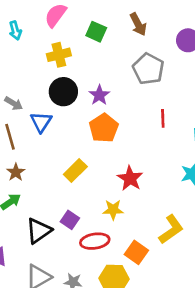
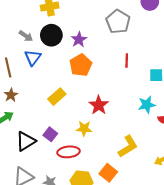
gray arrow: (14, 103) -> (26, 36), moved
orange square: (136, 252) -> (108, 173), moved

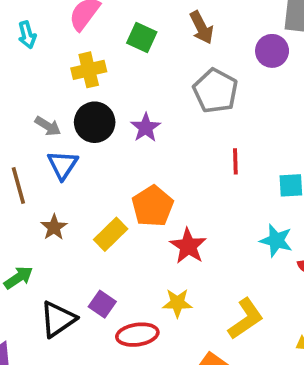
orange pentagon: (81, 65) -> (153, 206), moved
brown star: (11, 95) -> (54, 227), moved
cyan star: (147, 105) -> (276, 240), turned 30
yellow star: (84, 129) -> (177, 303), moved

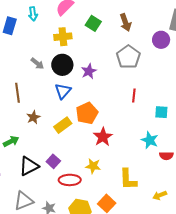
blue triangle: (63, 165) -> (63, 91), moved
yellow L-shape: (246, 319) -> (128, 179), turned 115

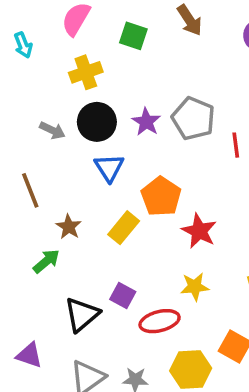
gray pentagon: (128, 57) -> (193, 118), moved
green arrow: (11, 141) -> (46, 261), moved

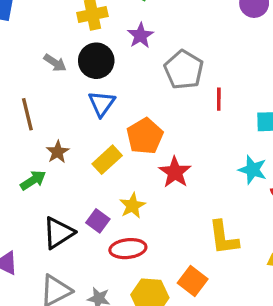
purple star: (146, 122) -> (141, 35), moved
yellow star: (195, 287) -> (132, 206), moved, turned -30

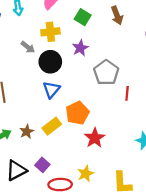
gray arrow: (55, 63) -> (28, 47), moved
brown star: (58, 152) -> (27, 132), moved
yellow star: (132, 206) -> (86, 174), moved

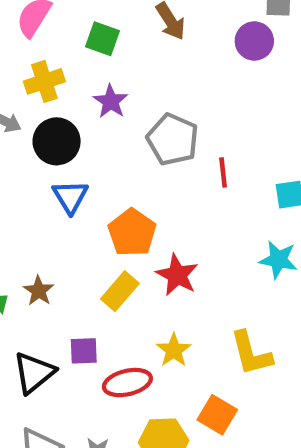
yellow rectangle: (52, 126) -> (120, 291), moved
purple square: (42, 165) -> (84, 351), turned -32

